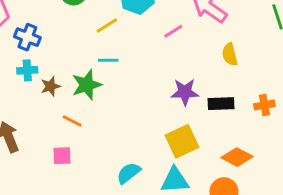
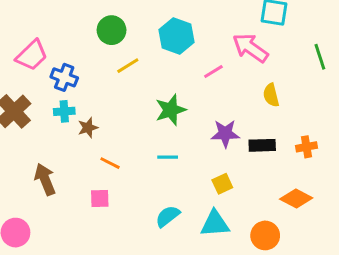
yellow line: (107, 26) -> (128, 66), moved
cyan line: (108, 60) -> (168, 157), moved
green star: (87, 85) -> (171, 110), moved
yellow square: (182, 141) -> (222, 184), size x0.6
orange diamond: (237, 157) -> (296, 199), moved

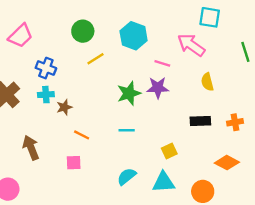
pink trapezoid: (32, 55) -> (21, 36), moved
pink line: (213, 71) -> (162, 63), turned 49
purple star: (225, 134) -> (158, 88), moved

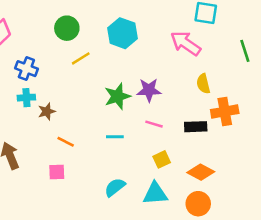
pink line: (162, 63) -> (154, 124), moved
orange cross: (235, 122) -> (225, 111), moved, size x1.5
orange diamond: (227, 163) -> (201, 172), moved

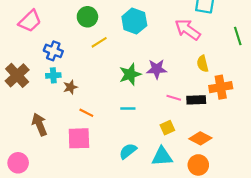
pink line: (154, 124) -> (174, 98), moved
pink square: (57, 172) -> (79, 138), size x1.6

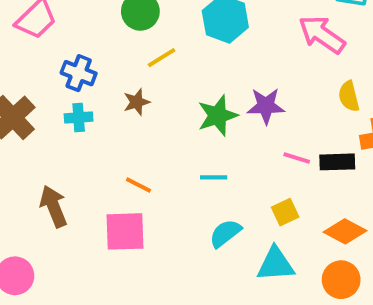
brown star: (70, 87) -> (137, 102), moved
cyan semicircle: (128, 151) -> (225, 233), moved

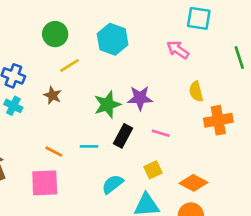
pink arrow: (322, 35) -> (178, 50), size x0.7
brown star: (137, 102) -> (53, 95), turned -30
cyan cross: (79, 118) -> (13, 106), turned 30
black rectangle: (337, 162) -> (123, 136), moved, turned -60
cyan line: (214, 177) -> (89, 146), moved

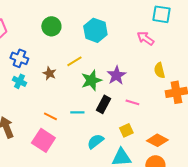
yellow line: (69, 65) -> (74, 61), moved
purple star: (140, 98) -> (116, 75), turned -30
pink square: (45, 183) -> (43, 140), turned 35

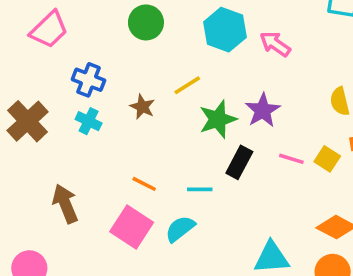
pink arrow: (145, 38) -> (275, 44), moved
cyan line: (77, 112) -> (200, 189), moved
yellow square: (126, 130) -> (327, 159), moved, turned -32
cyan semicircle: (95, 141) -> (180, 229), moved

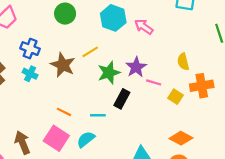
brown star: (142, 107) -> (63, 65), size x1.6
pink line: (291, 159) -> (154, 82), moved
brown arrow: (65, 204) -> (22, 143), moved

